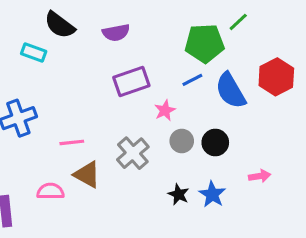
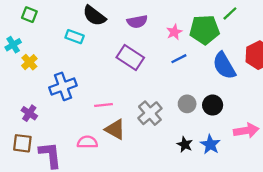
blue line: (192, 80) -> (179, 59), moved
purple rectangle: (131, 81) -> (130, 57), moved, turned 52
pink star: (165, 110) -> (174, 32), moved
pink arrow: (260, 176) -> (246, 131), size x1.5

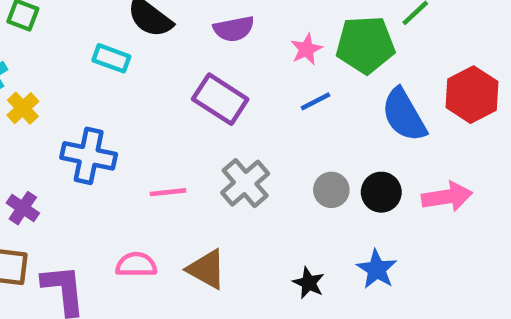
blue cross: (63, 86) -> (89, 156), turned 32
gray cross: (150, 113) -> (245, 183), moved
brown triangle: (115, 129) -> (207, 269), moved
pink arrow: (246, 131) -> (447, 197), moved
black star: (185, 144) -> (309, 283), moved

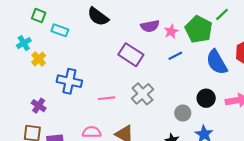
purple semicircle: (234, 29) -> (150, 26), moved
green pentagon: (365, 45) -> (199, 29), turned 30
cyan rectangle: (111, 58) -> (60, 30), moved
gray circle: (331, 190) -> (183, 113), moved

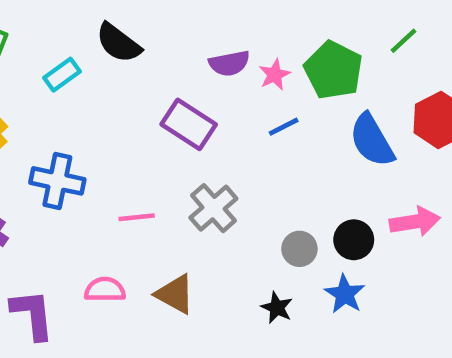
green line: (222, 14) -> (404, 41), moved
cyan rectangle: (60, 30) -> (62, 75), moved, turned -56
black circle: (206, 98) -> (354, 240), moved

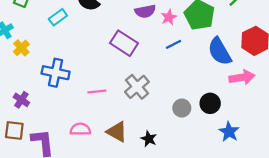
pink arrow: (415, 222) -> (242, 77), moved
blue star: (345, 294) -> (229, 132), moved
black star: (277, 308) -> (149, 139), moved

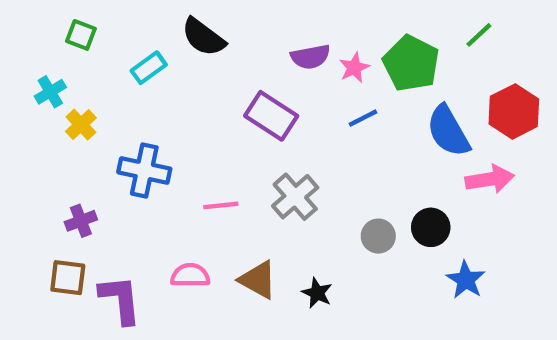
purple cross: (21, 100) -> (81, 221), turned 35

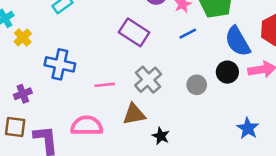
black circle: (431, 227) -> (227, 72), moved
gray circle: (378, 236) -> (197, 85), moved
pink semicircle: (190, 275) -> (87, 126), size x1.4
brown triangle: (258, 280) -> (134, 114), moved, turned -40

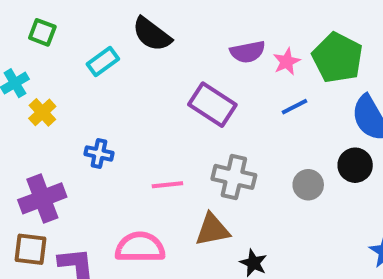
blue cross: (60, 64) -> (99, 153), size x0.6
gray cross: (148, 80) -> (234, 177), turned -36
purple cross: (23, 94) -> (42, 198), size x1.6

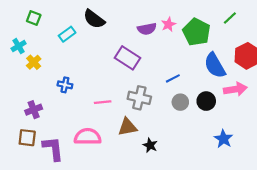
pink star: (287, 62) -> (168, 24), moved
blue line: (294, 107) -> (173, 78), moved
black circle: (355, 165) -> (206, 101), moved
purple cross: (42, 198) -> (34, 110), size x0.7

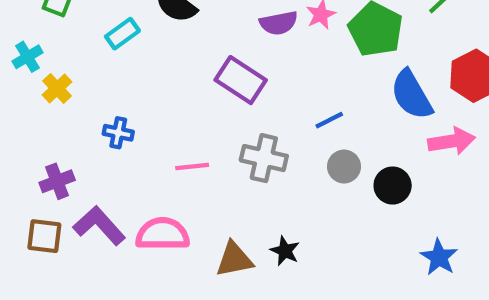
black circle: (206, 101) -> (393, 186), moved
brown triangle: (127, 127) -> (234, 259), moved
blue star: (223, 139) -> (439, 257), moved
purple L-shape: (53, 148) -> (99, 226), moved, turned -36

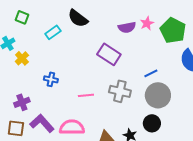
gray circle: (344, 167) -> (158, 95), size x1.6
black circle: (393, 186) -> (152, 123), moved

